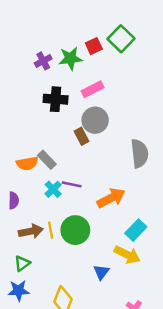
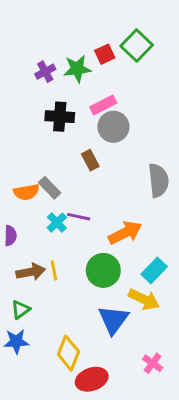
gray circle: (95, 120) -> (113, 127), moved
green circle: (75, 230) -> (103, 270), moved
blue triangle: (101, 272) -> (113, 320), size x1.6

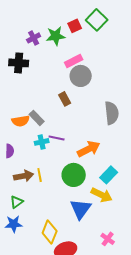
black cross: (60, 117) -> (19, 63), moved
cyan cross: (57, 223) -> (42, 142), turned 32

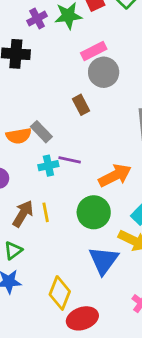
brown arrow: (24, 176) -> (23, 214), turned -48

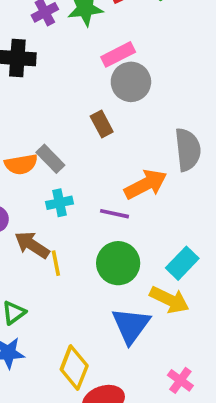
purple line: (70, 160) -> (114, 214), moved
orange arrow: (115, 176) -> (146, 184), moved
brown arrow: (23, 214) -> (32, 245), moved, turned -88

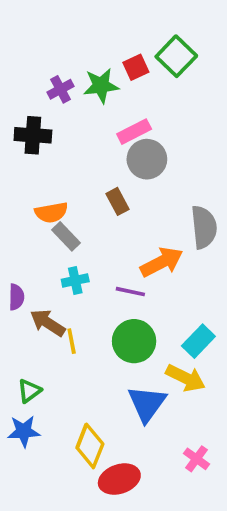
orange semicircle: (21, 164) -> (51, 212), moved

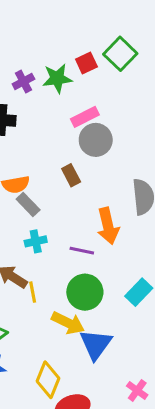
orange arrow: (162, 262) -> (108, 226), turned 104
yellow arrow: (186, 378) -> (68, 323), moved

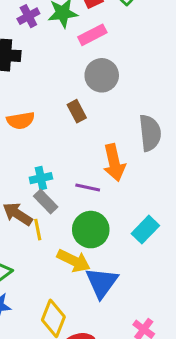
pink rectangle: (85, 117) -> (92, 35), moved
gray rectangle: (28, 204) -> (46, 202), moved

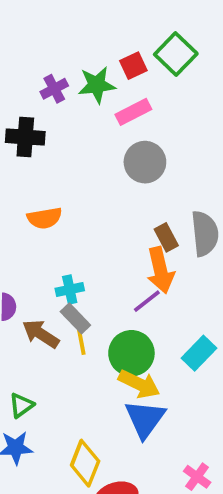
brown rectangle: (77, 111) -> (166, 237), moved
purple line: (88, 187) -> (147, 301), moved, turned -50
yellow line: (38, 230) -> (81, 342), moved
yellow arrow: (74, 261) -> (139, 384), moved

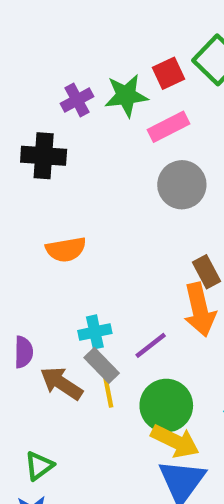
purple line: (147, 301) -> (151, 345), moved

